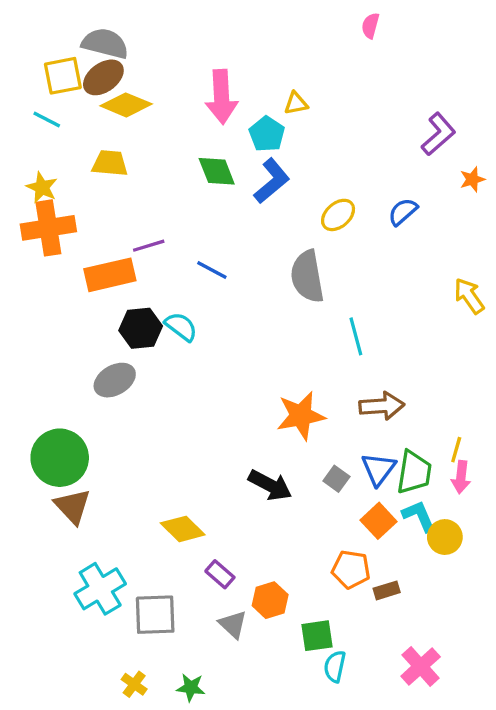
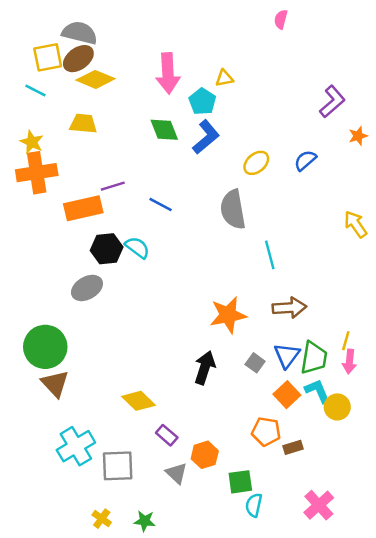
black arrow: (270, 485) -> (205, 368), turned -100

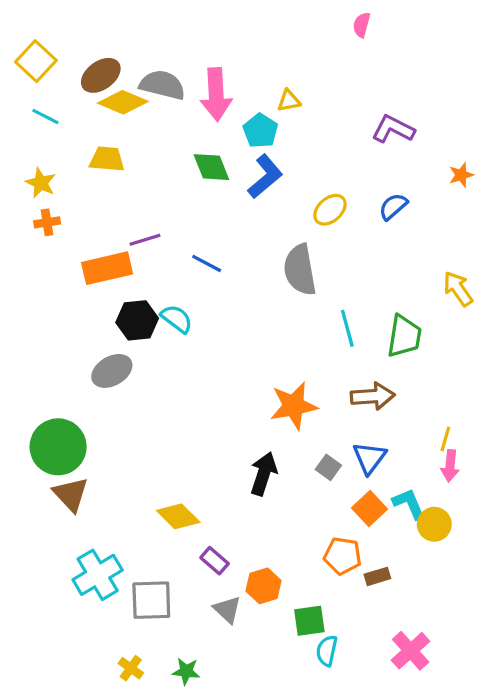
gray semicircle: (80, 33) -> (162, 85), moved
yellow square: (48, 57) -> (36, 61), moved, turned -36
purple L-shape: (332, 102) -> (393, 129), moved, turned -112
orange cross: (37, 173) -> (47, 222), size x0.5
green trapezoid: (314, 358) -> (404, 336), moved

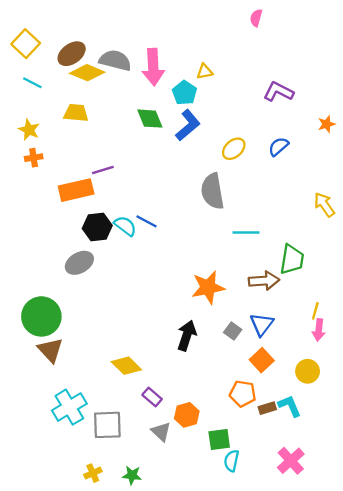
blue line: (207, 263) -> (146, 221), moved
cyan line: (347, 328) -> (246, 233), turned -75
green trapezoid: (404, 336) -> (292, 259), moved
cyan L-shape: (409, 504) -> (290, 406), moved
yellow cross: (131, 668) -> (93, 473), turned 30

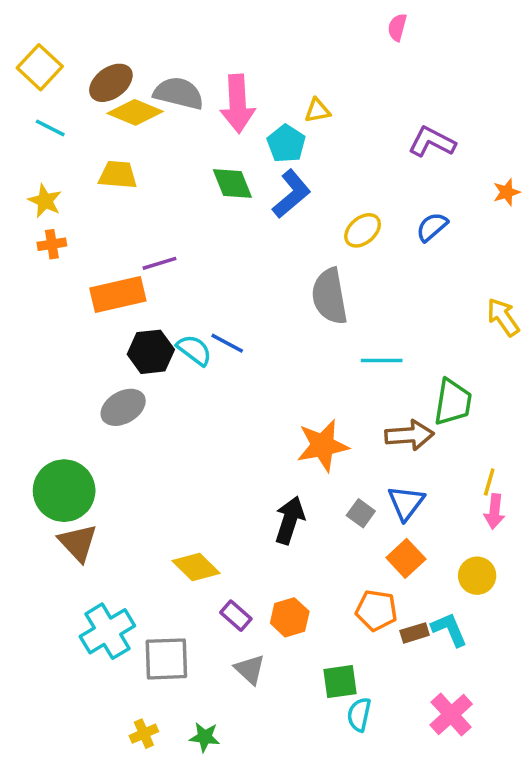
orange hexagon: (187, 415) -> (290, 617), moved

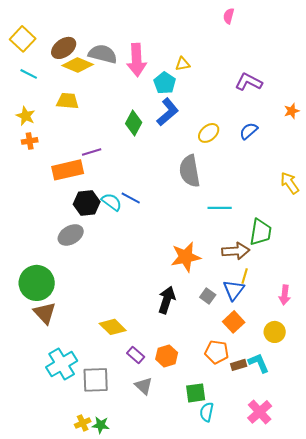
green diamond: (232, 183) -> (134, 123), moved, turned 50
yellow line: (489, 482) -> (245, 276), moved
green star: (205, 737) -> (101, 425), moved

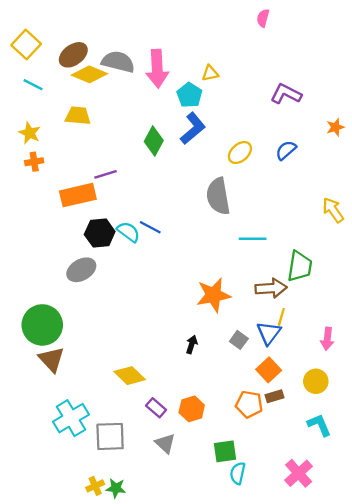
black arrow: (167, 300) -> (192, 345), size x0.6
cyan L-shape: (259, 363) -> (319, 425), moved
brown rectangle: (239, 365) -> (274, 396), moved

